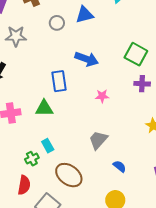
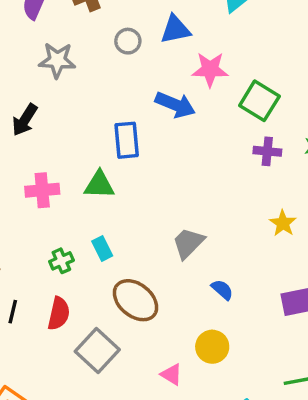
pink star: (102, 96) -> (210, 69), moved, size x1.5
green cross: (32, 159) -> (61, 261), moved

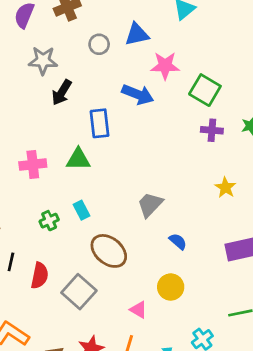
black arrow: (25, 120) -> (62, 92), moved
red semicircle: (59, 314) -> (40, 276), moved

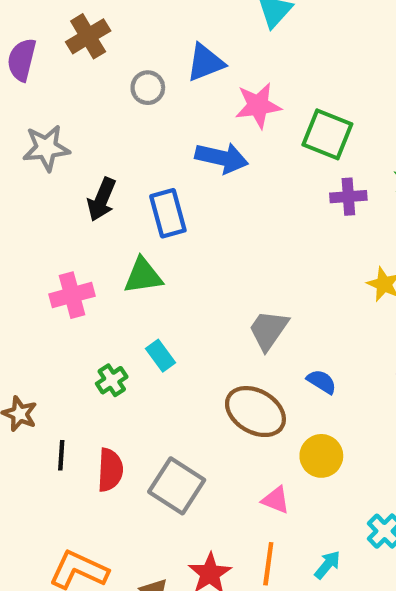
gray star: (43, 61) -> (46, 148), moved
black arrow: (62, 92) -> (102, 199), moved
brown ellipse: (109, 251) -> (255, 412), moved

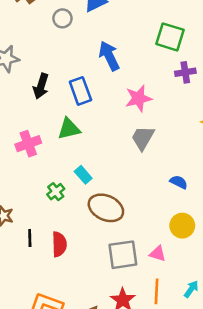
pink star: (258, 106) -> (138, 98), moved
blue arrow: (222, 158) -> (109, 56), turned -124
gray trapezoid: (268, 330) -> (143, 138), moved
brown ellipse: (255, 412) -> (106, 208), moved
gray square: (177, 486) -> (123, 255), moved, turned -36

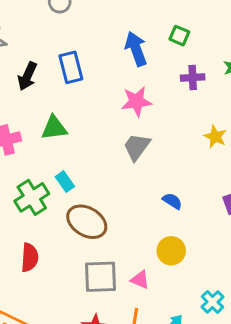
green square: (170, 37) -> (179, 36), size x0.6
blue arrow: (109, 56) -> (136, 49), moved
blue rectangle: (80, 91) -> (71, 67), moved
green cross: (56, 192) -> (32, 197), size x1.6

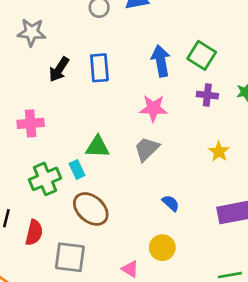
green square: (179, 36) -> (202, 55), size x1.5
green triangle: (54, 128) -> (97, 147), moved
gray square: (100, 277) -> (70, 257), moved

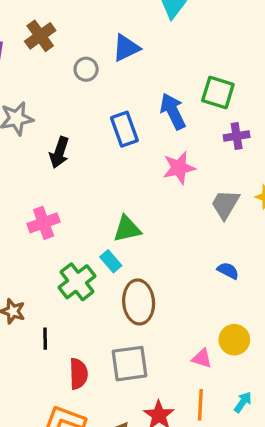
blue rectangle: (99, 68) -> (124, 129), moved
gray trapezoid: (147, 149) -> (225, 204), moved
brown ellipse: (91, 209) -> (139, 302), turned 60
red semicircle: (34, 233) -> (79, 374), moved
yellow circle: (162, 248) -> (234, 340), moved

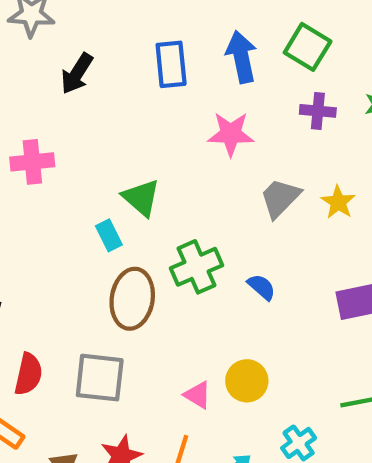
green triangle: (127, 229) -> (141, 198), turned 40
green cross: (77, 282) -> (196, 267), moved

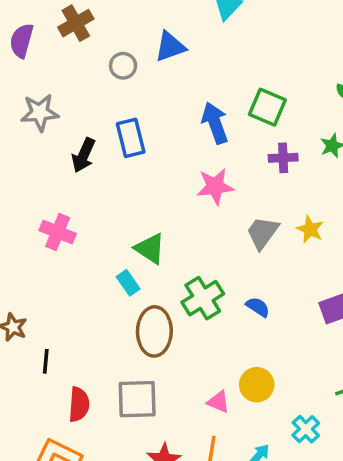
blue rectangle: (171, 64) -> (131, 138), moved
pink cross: (32, 162) -> (58, 232), turned 36

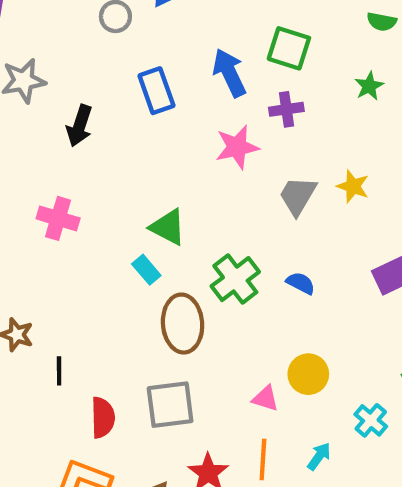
blue rectangle: (131, 138) -> (156, 91), moved
purple cross: (283, 158) -> (286, 109), moved

